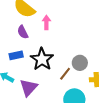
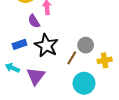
purple semicircle: (23, 32) -> (34, 21), moved

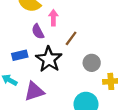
brown line: (72, 58) -> (71, 38), moved
purple triangle: (36, 76) -> (34, 91), turned 30

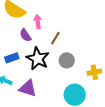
gray circle: (92, 63) -> (67, 60), moved
purple triangle: (34, 91) -> (28, 88), turned 42

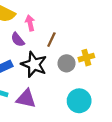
yellow cross: (94, 72) -> (86, 58), moved

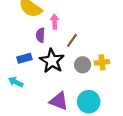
purple semicircle: (18, 40) -> (40, 35), turned 32
purple triangle: (26, 99) -> (59, 101), moved

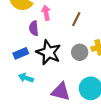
brown line: (72, 40) -> (76, 19), moved
cyan arrow: (16, 82) -> (26, 78), moved

